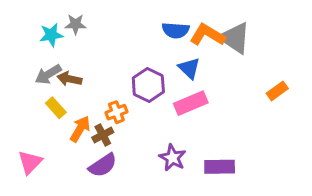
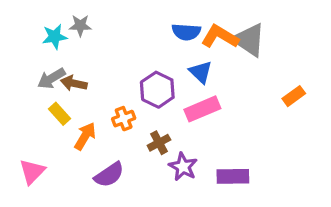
brown cross: (103, 135) -> (159, 143), moved

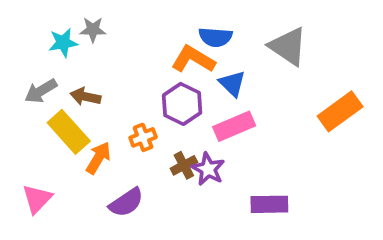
orange L-shape: (220, 37) -> (193, 59), moved
gray arrow: (51, 78) -> (41, 91), moved
orange rectangle: (294, 96) -> (340, 111), size x1.6
yellow rectangle: (59, 114) -> (69, 132), size x1.6
purple star: (183, 167) -> (208, 169), moved

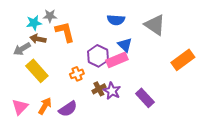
orange L-shape: (193, 59) -> (65, 32), moved, turned 45
brown arrow: (85, 97) -> (38, 39), moved
pink rectangle: (234, 126) -> (117, 60), moved
orange arrow: (98, 158) -> (45, 106), moved
purple rectangle: (269, 204) -> (145, 98), moved, turned 48

